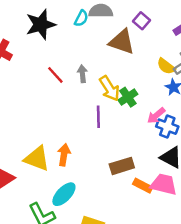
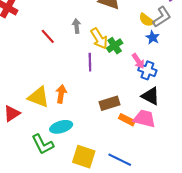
red line: (55, 75) -> (48, 36), moved
pink arrow: (156, 115) -> (138, 61), turned -84
cyan ellipse: (64, 194) -> (61, 127), turned 30

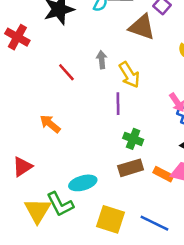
green cross: (115, 46) -> (133, 139), moved, turned -35
orange arrow: (61, 94) -> (50, 124), moved, turned -60
yellow triangle: (39, 97) -> (38, 211), moved, turned 40
brown rectangle: (109, 103) -> (131, 168), moved

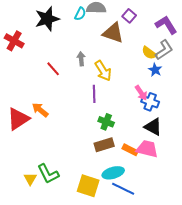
red triangle: (22, 167) -> (18, 119), moved, size x1.4
cyan ellipse: (83, 183) -> (113, 173), moved
yellow triangle: (38, 211) -> (30, 179), size x0.6

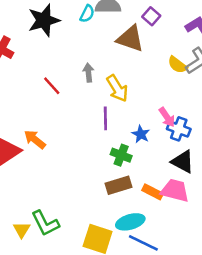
blue star: (155, 70) -> (141, 134), moved

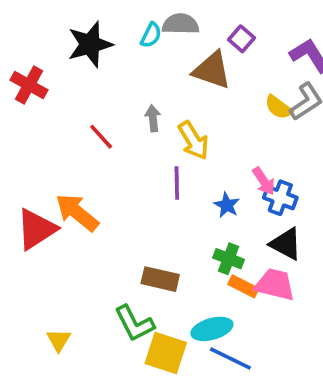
orange arrow: (35, 139) -> (77, 212), size x1.4
green cross: (121, 155) -> (229, 259), moved
brown rectangle: (119, 185) -> (160, 279), moved, turned 30
green L-shape: (45, 223) -> (134, 323), moved

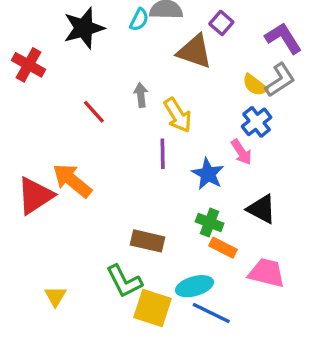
blue cross: (280, 198) -> (257, 122), moved, turned 32
blue star: (227, 205) -> (208, 174), size x1.4
pink trapezoid: (275, 285) -> (267, 273), moved

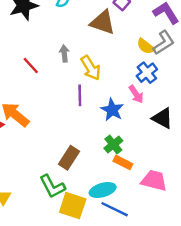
black triangle: (262, 209) -> (162, 118), moved
green cross: (210, 222) -> (113, 145), turned 30
brown rectangle: (148, 241) -> (69, 158), turned -70

